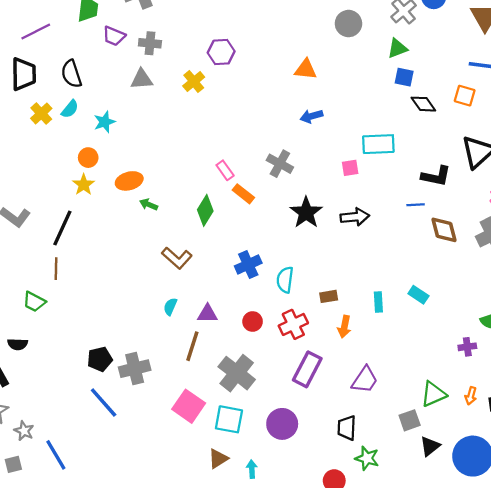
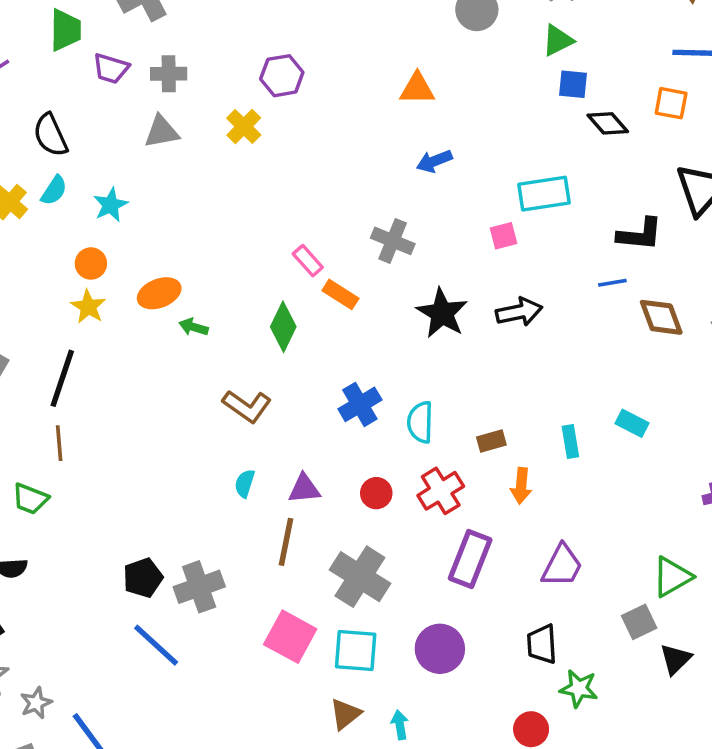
gray star: (24, 431) -> (36, 703), turned 30

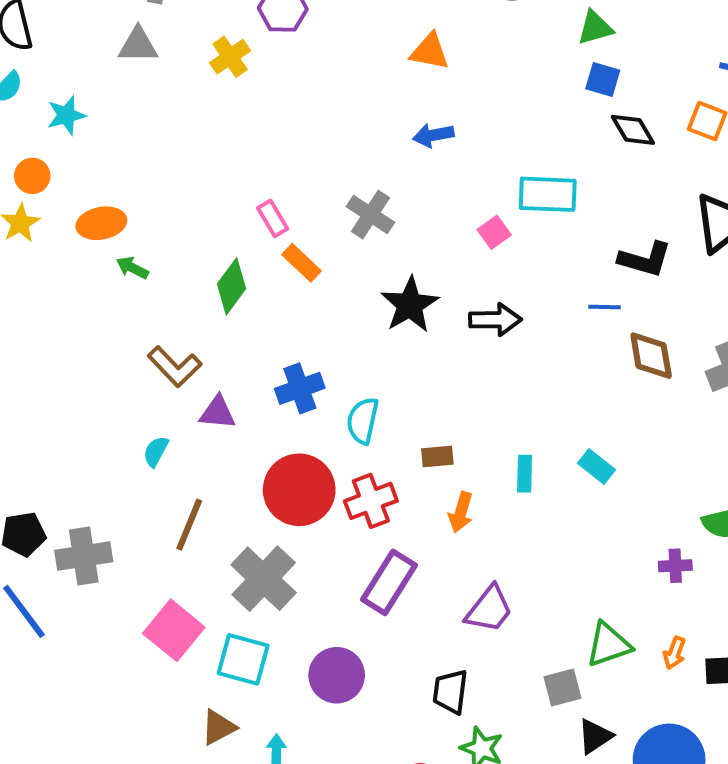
pink square: (504, 236) -> (494, 232), turned -32
purple triangle: (304, 489) -> (218, 412), moved
red circle: (376, 493) -> (299, 490), size x2.0

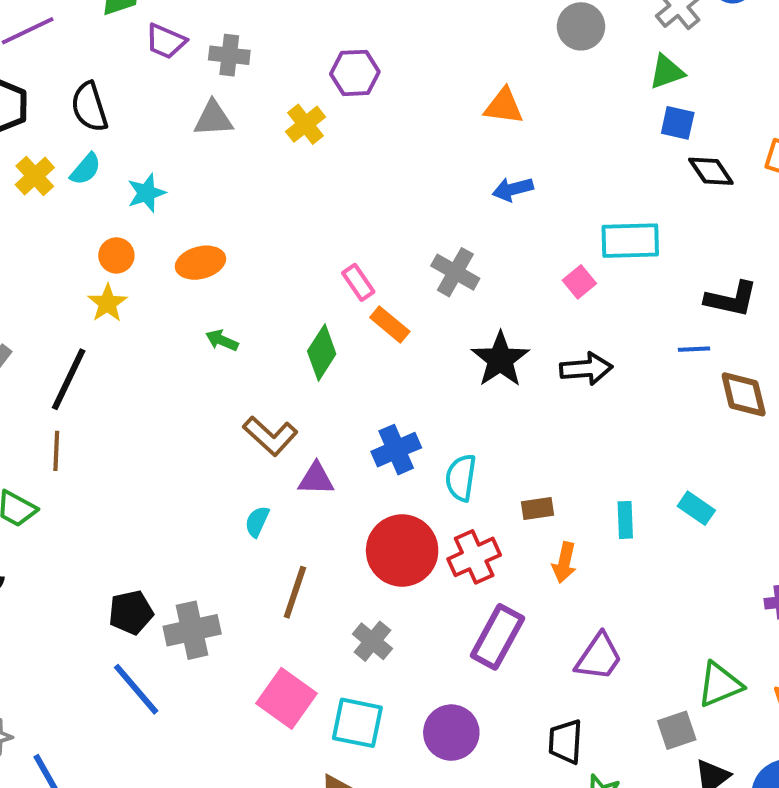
orange ellipse: (101, 223) -> (200, 263), moved
gray cross: (264, 579) -> (372, 641), size x0.6

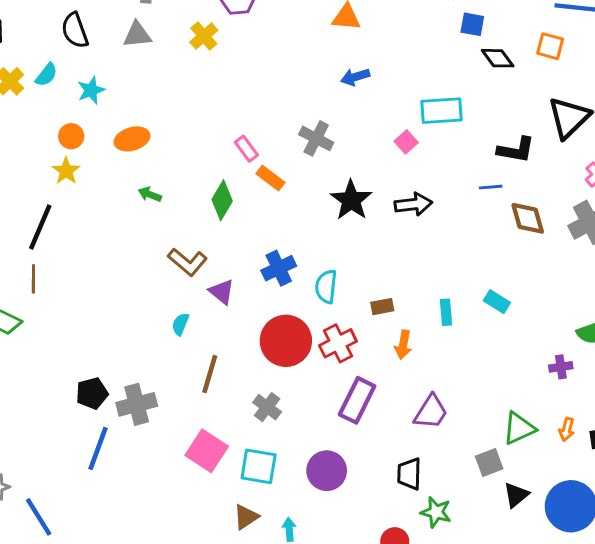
black semicircle: (89, 107) -> (75, 30), moved
purple triangle: (316, 479) -> (222, 292), turned 40
blue line: (136, 689) -> (98, 449), turned 63

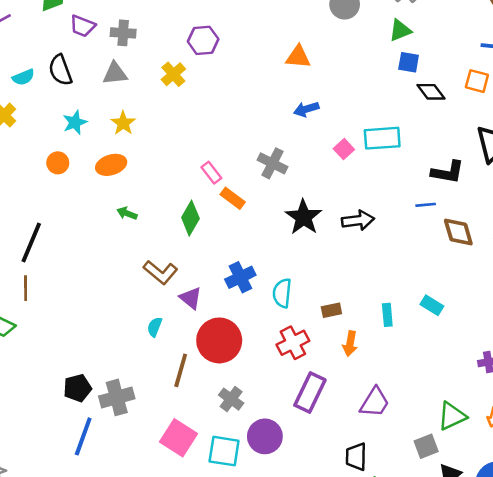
cyan semicircle: (46, 75) -> (23, 77), moved, turned 30
pink square: (406, 142) -> (344, 149), moved
yellow star: (66, 171) -> (123, 123), moved
red circle: (286, 341) -> (219, 340), moved
purple circle: (327, 471) -> (265, 436), moved

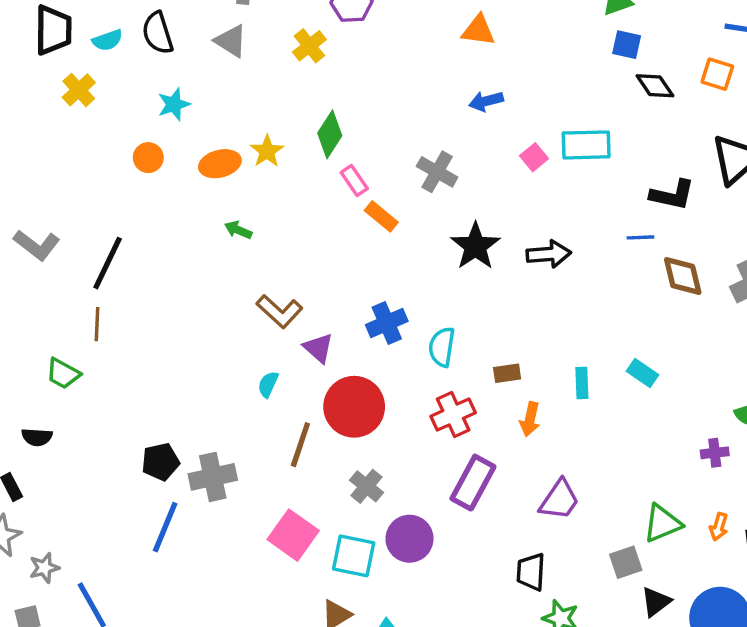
gray triangle: (115, 73) -> (231, 41), turned 36
yellow star: (123, 123) -> (267, 151), moved
green diamond: (190, 218) -> (330, 134), moved

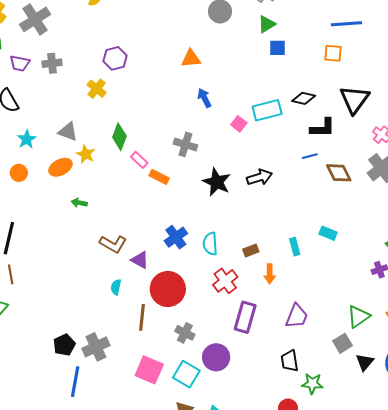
gray triangle: (231, 41) -> (68, 132), moved
black diamond: (655, 86) -> (304, 98), moved, turned -30
blue arrow: (486, 101) -> (204, 98), turned 90
cyan square: (354, 556) -> (186, 374), turned 32

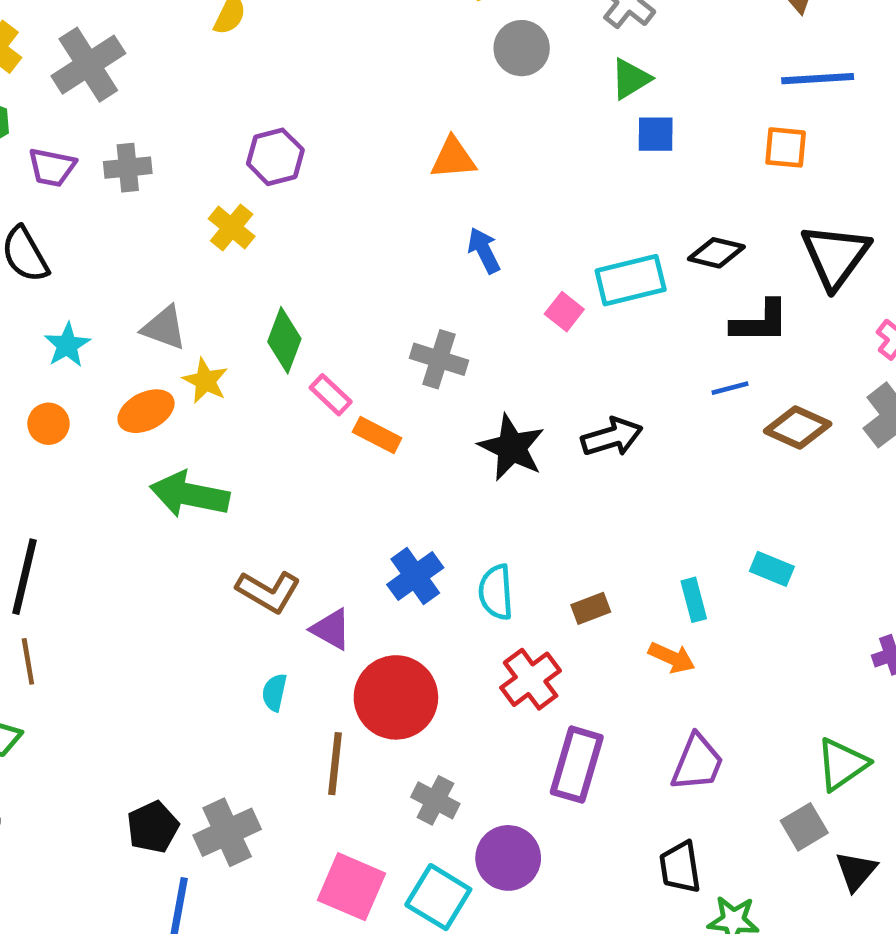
brown diamond: (339, 173) -> (798, 428), turned -40
green arrow: (79, 203) -> (190, 495), size x2.0
orange arrow: (270, 274) -> (672, 658), moved, turned -66

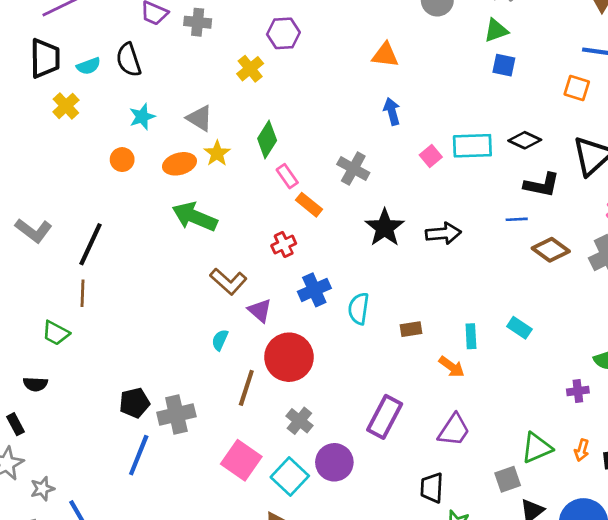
red cross: (531, 679) -> (284, 244), moved, size x0.7

